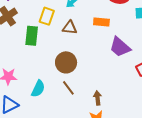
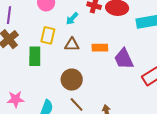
orange rectangle: (101, 22) -> (100, 48), moved
purple trapezoid: (120, 47) -> (124, 59), turned 30

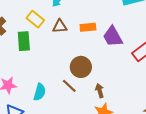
yellow rectangle: (48, 35) -> (35, 19), turned -60
brown circle: (72, 80) -> (81, 67), moved

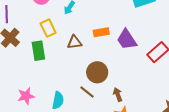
yellow rectangle: (35, 19) -> (48, 28), turned 30
brown triangle: (60, 26) -> (75, 42), moved

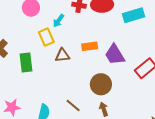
yellow rectangle: (48, 28) -> (46, 37), moved
brown circle: (97, 72) -> (101, 84), moved

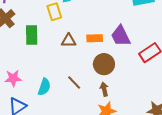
orange rectangle: (90, 46) -> (95, 38), moved
brown triangle: (62, 55) -> (69, 41), moved

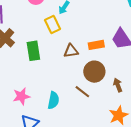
brown circle: (104, 64) -> (94, 72), moved
brown arrow: (104, 89) -> (118, 85), moved

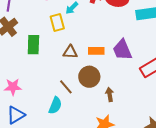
brown line: (82, 92) -> (66, 87), moved
cyan semicircle: (53, 100) -> (55, 105), moved

